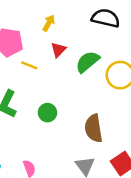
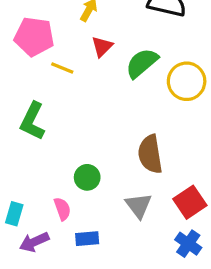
green circle: (47, 113) -> (87, 177), moved

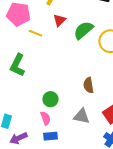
brown semicircle: (150, 154) -> (88, 85), size x0.7
gray triangle: (139, 206) -> (81, 116), turned -42
pink semicircle: (62, 209) -> (45, 118), moved

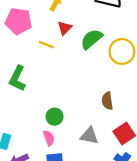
yellow line: (35, 33) -> (47, 45), moved
brown semicircle: (88, 85) -> (107, 101), moved

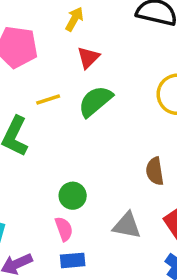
green semicircle: (92, 39) -> (95, 101), moved
yellow line: (47, 45) -> (48, 100), moved, turned -40

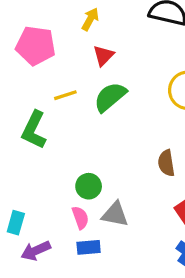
gray triangle: (127, 225) -> (115, 214), moved

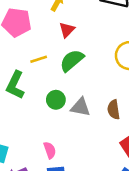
green circle: (89, 186) -> (56, 100), moved
gray triangle: (115, 214) -> (80, 107), moved

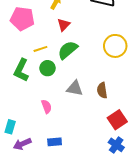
green circle: (56, 100) -> (47, 68), moved
pink semicircle: (50, 150) -> (46, 107), moved

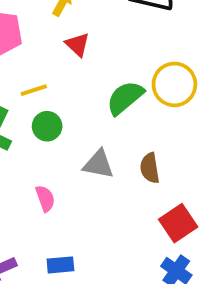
red triangle: (64, 25) -> (78, 45), turned -32
green semicircle: (68, 50) -> (125, 98), moved

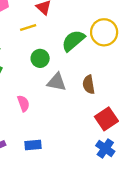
yellow line: (34, 90) -> (28, 28), moved
green circle: (47, 126) -> (40, 58), moved

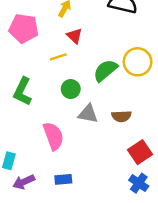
brown semicircle: (89, 84) -> (121, 116), turned -84
pink semicircle: (23, 103) -> (53, 136), size x1.6

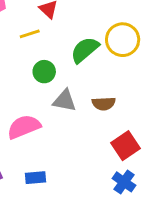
pink semicircle: (53, 136) -> (24, 127), turned -92

